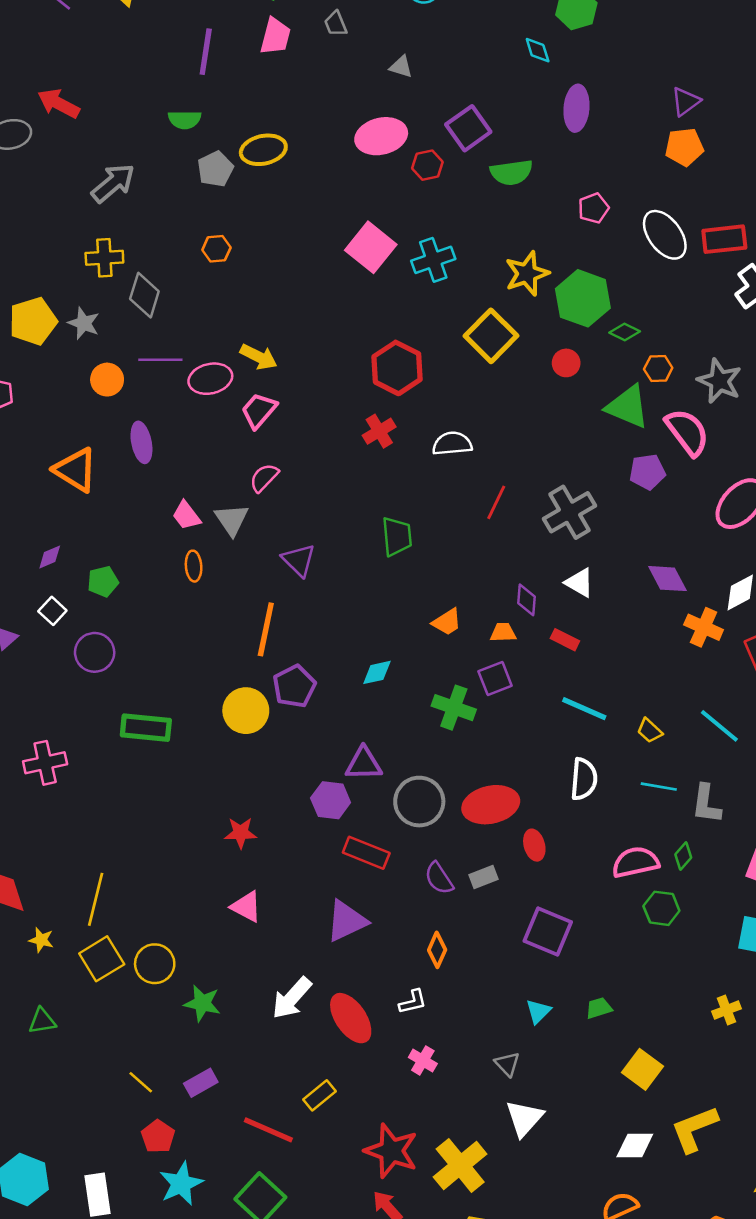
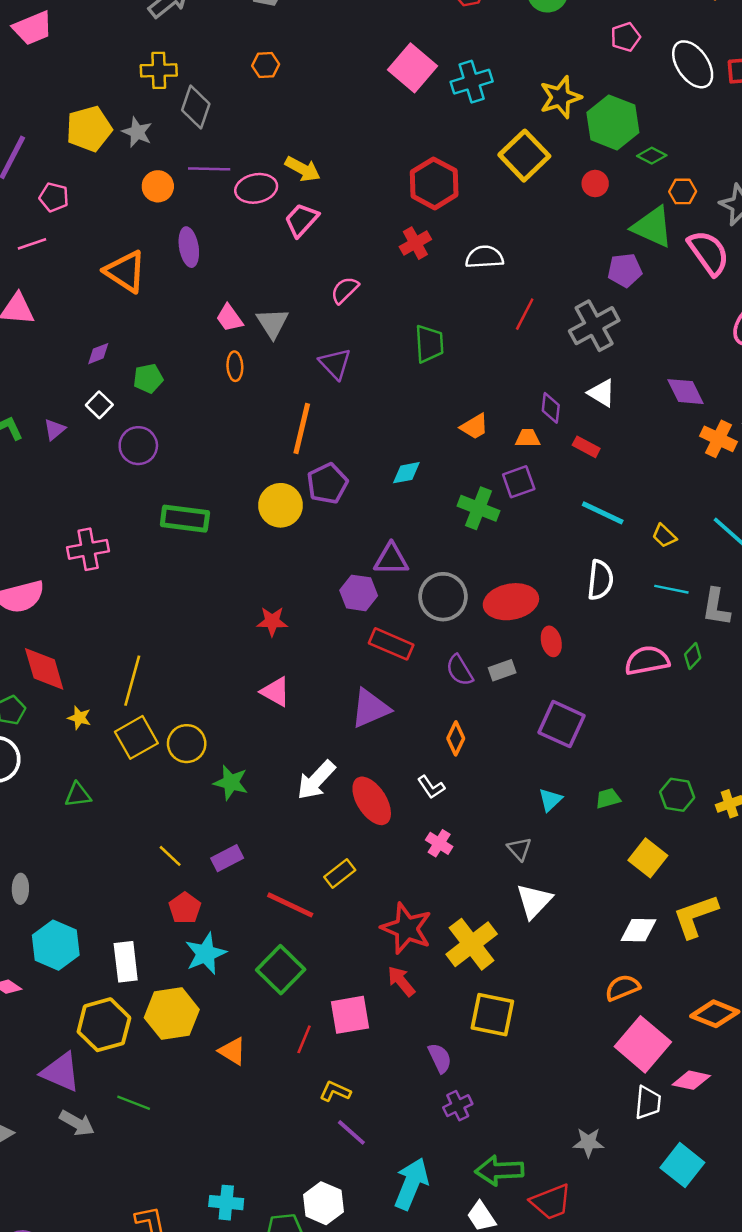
purple pentagon: (647, 472) -> (625, 270), moved
pink semicircle: (264, 478) -> (345, 290), moved
green hexagon: (661, 908) -> (677, 795), moved
white L-shape: (413, 1002) -> (431, 787), turned 68

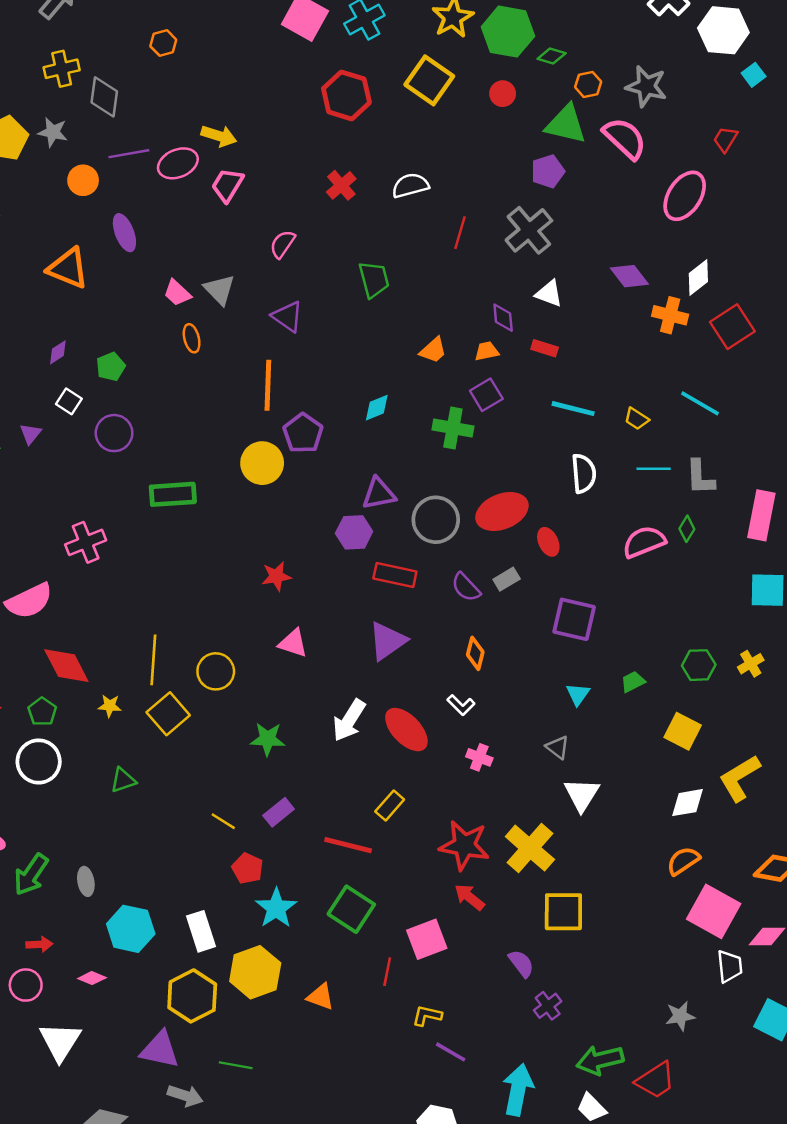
red hexagon: (434, 183) -> (346, 95), moved
yellow circle: (187, 744) -> (216, 671), moved

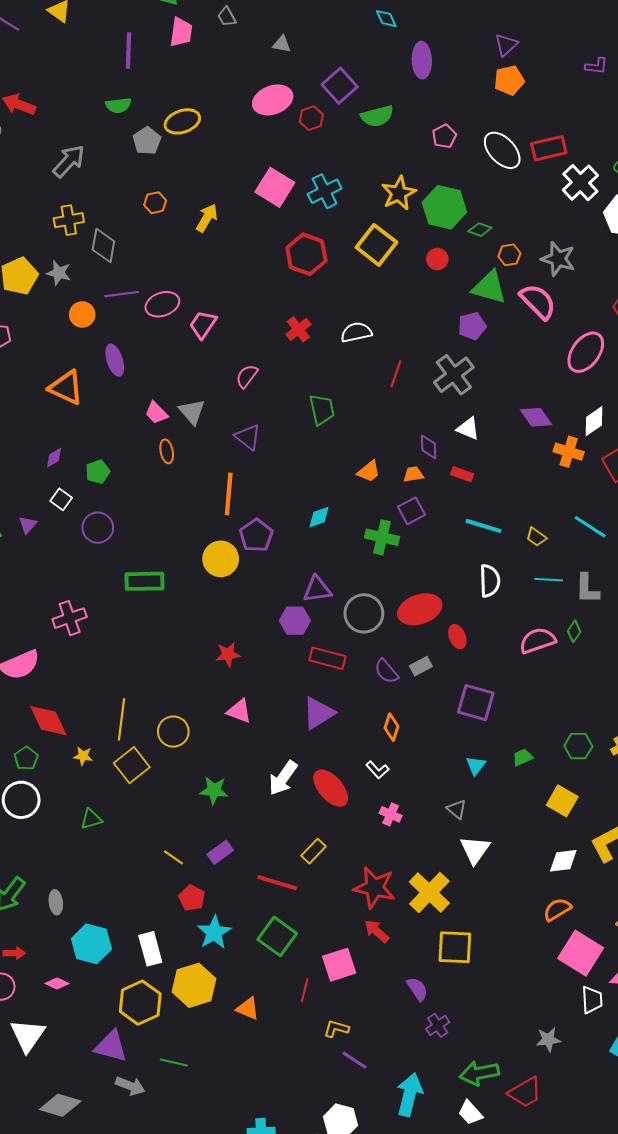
yellow arrow: (219, 136) -> (207, 218), moved, turned -80

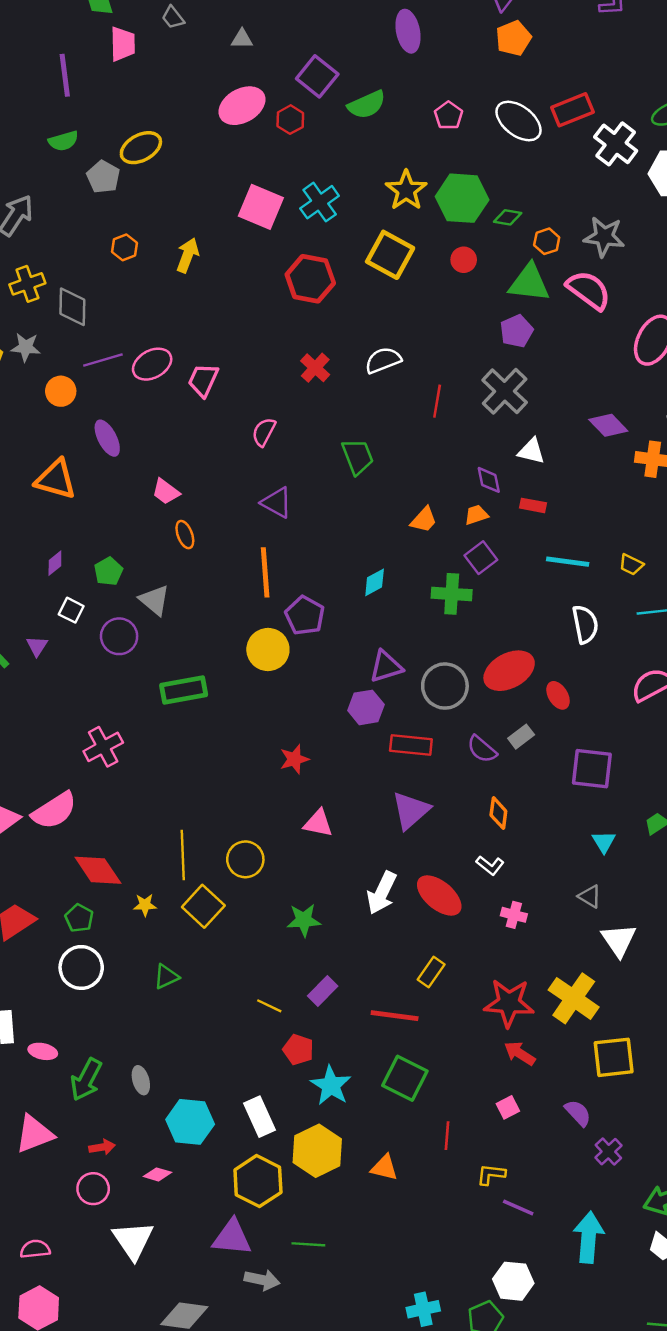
gray triangle: (192, 412) -> (154, 600), moved
pink square: (339, 965) -> (508, 1107), moved, size x0.6

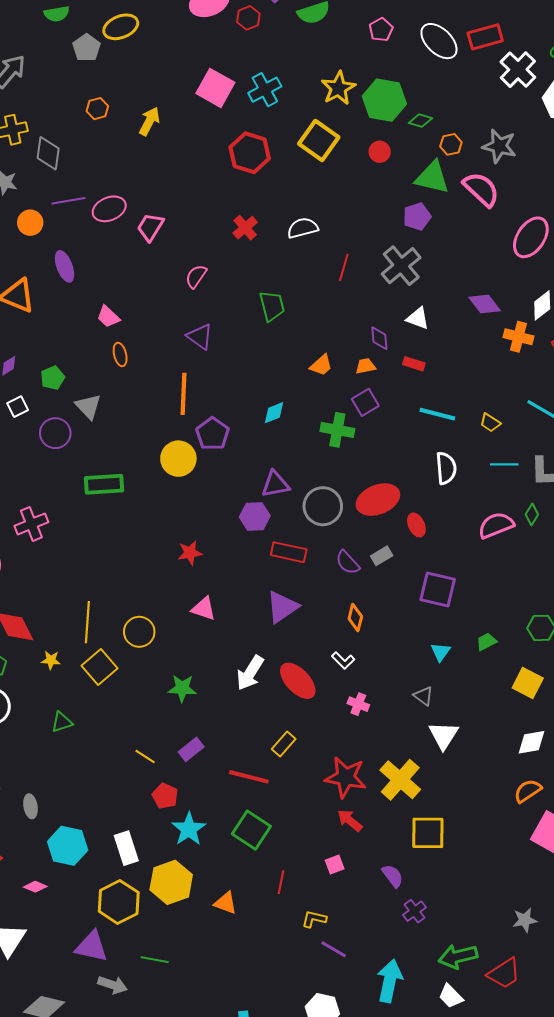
white square: (71, 610) -> (18, 407), turned 30

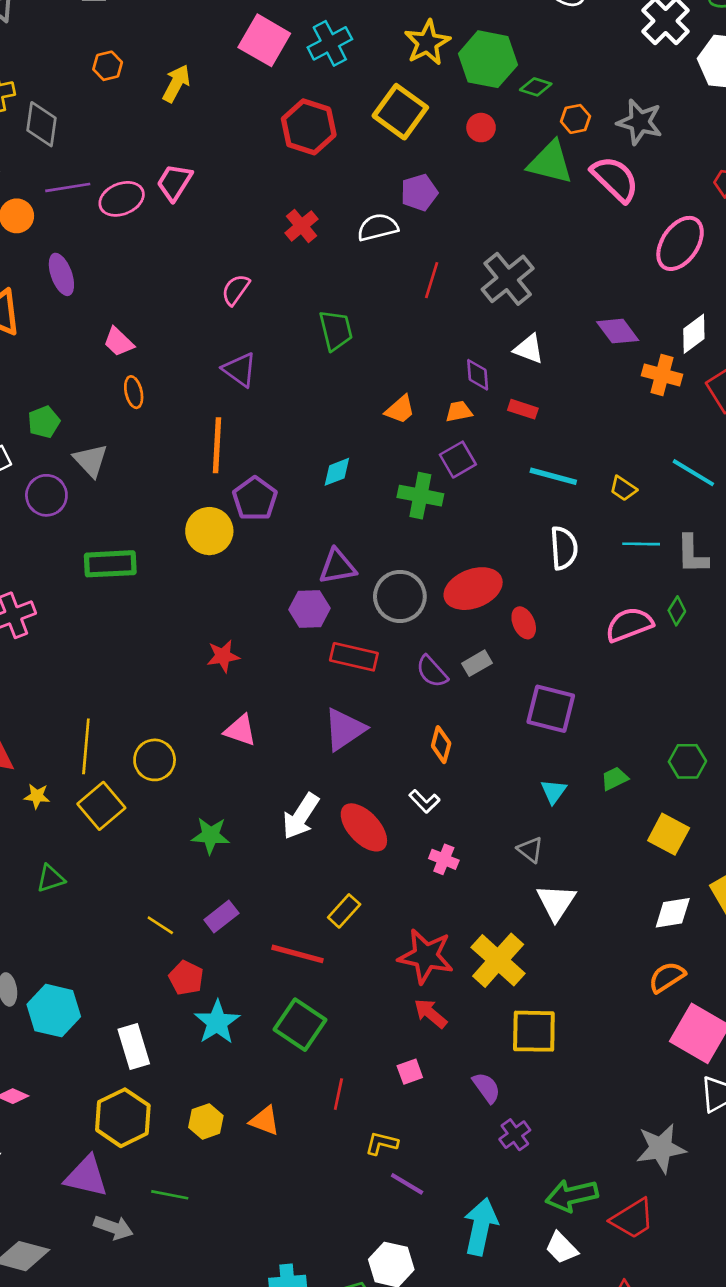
purple pentagon: (417, 216) -> (419, 192), moved
pink trapezoid: (150, 227) -> (174, 182), moved
cyan hexagon: (68, 846) -> (54, 1011), moved
yellow hexagon: (171, 882) -> (206, 1121), moved, size x0.6
gray star: (525, 920) -> (661, 1148), size x1.5

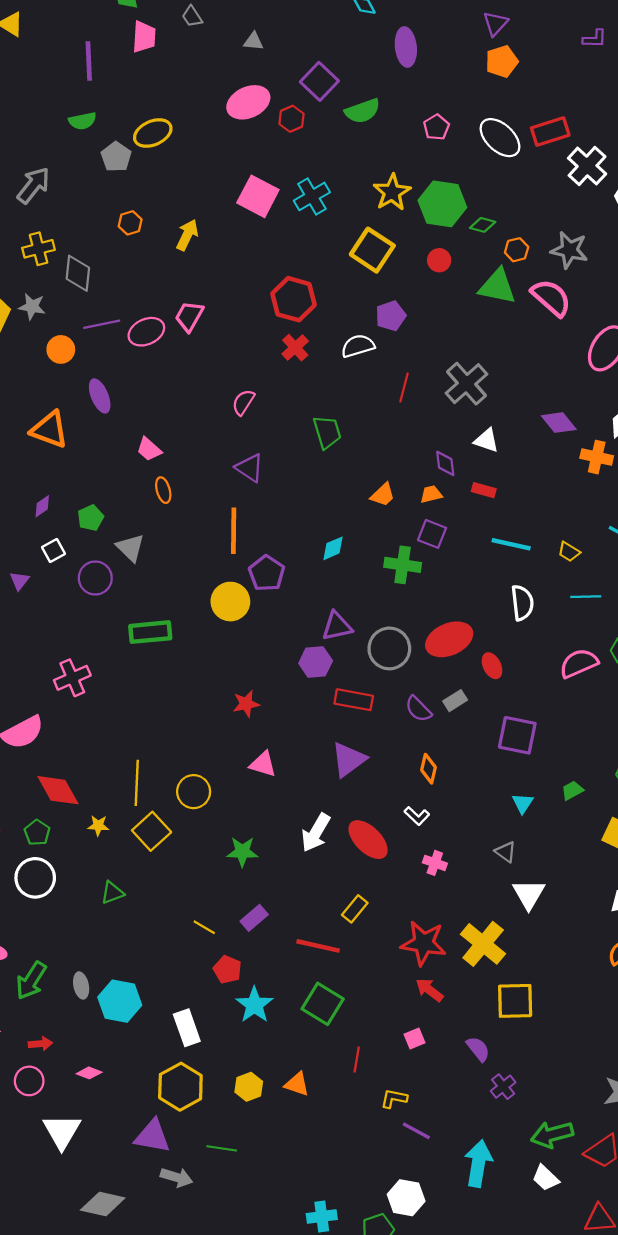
red hexagon: (309, 127) -> (294, 299), moved
purple square: (458, 460) -> (432, 534), turned -36

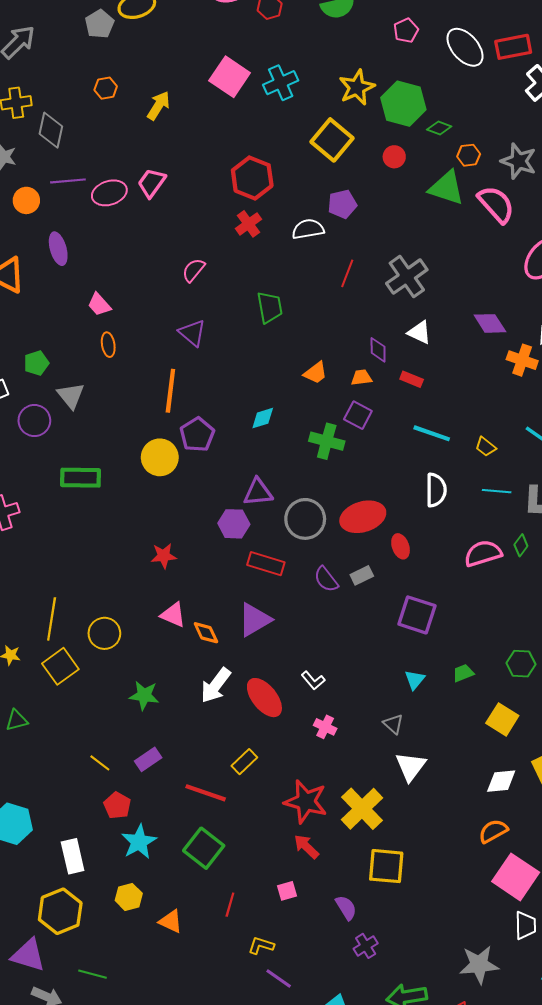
orange diamond: (429, 769) -> (206, 633), moved, turned -44
yellow hexagon: (249, 1087) -> (129, 897), moved

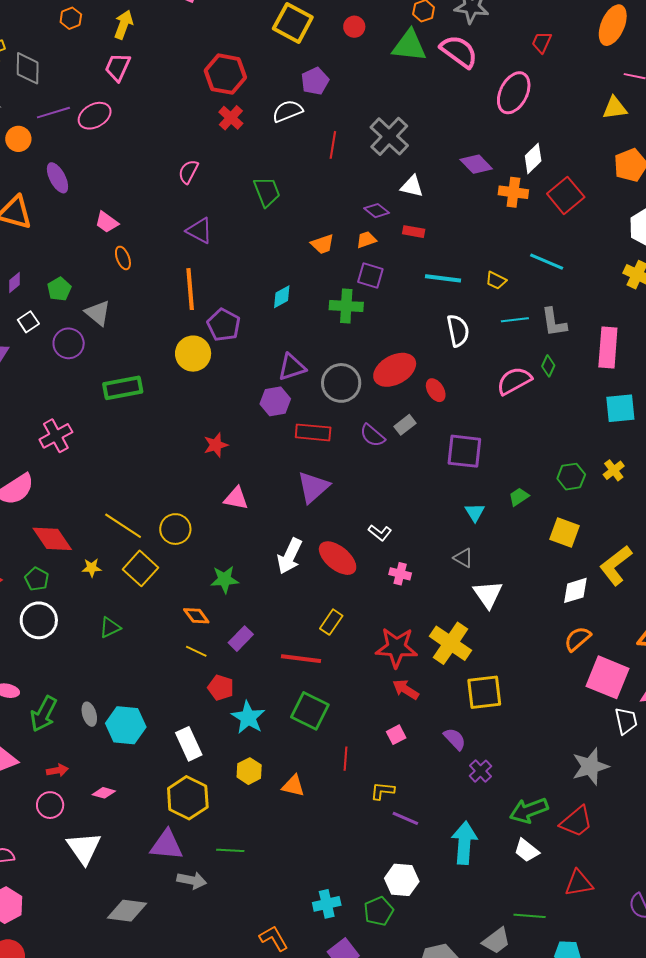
pink trapezoid: (152, 183) -> (118, 67), moved
purple diamond: (378, 350) -> (377, 211), turned -40
orange trapezoid: (316, 373) -> (322, 244), turned 30
yellow line: (52, 619) -> (123, 526), turned -54
orange diamond: (206, 633) -> (196, 616), moved

